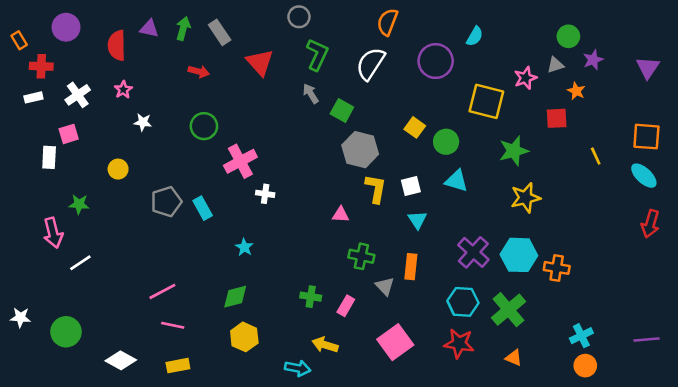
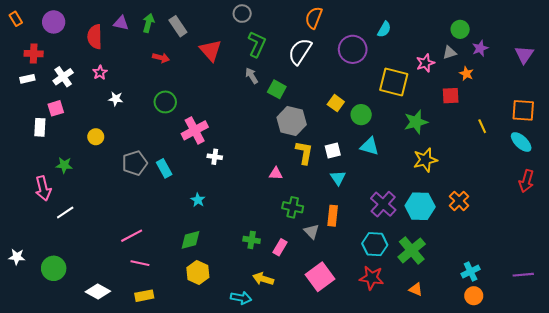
orange rectangle: (19, 40) -> (16, 19), moved
orange cross: (557, 268) -> (459, 201), moved, turned 36

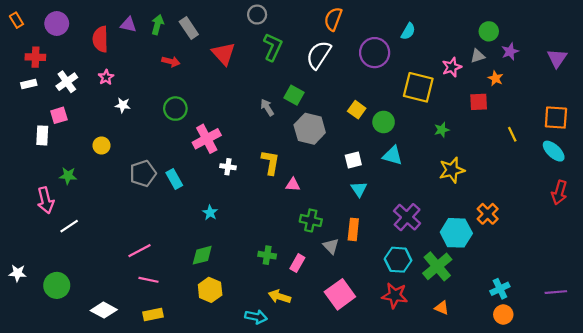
gray arrow: (252, 76) -> (267, 107), moved
green star: (416, 122) -> (442, 130), size x0.6
yellow L-shape: (304, 153) -> (271, 162), moved
cyan hexagon: (420, 206) -> (456, 233), moved

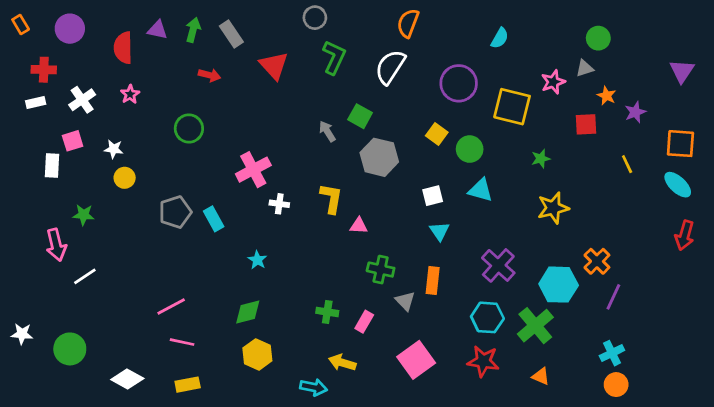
purple star: (510, 51) -> (635, 112), moved
purple circle: (375, 53) -> (459, 83), moved
white star: (123, 105) -> (114, 149), moved
green circle: (175, 109) -> (189, 129), moved
purple line: (556, 292) -> (613, 297), moved, turned -60

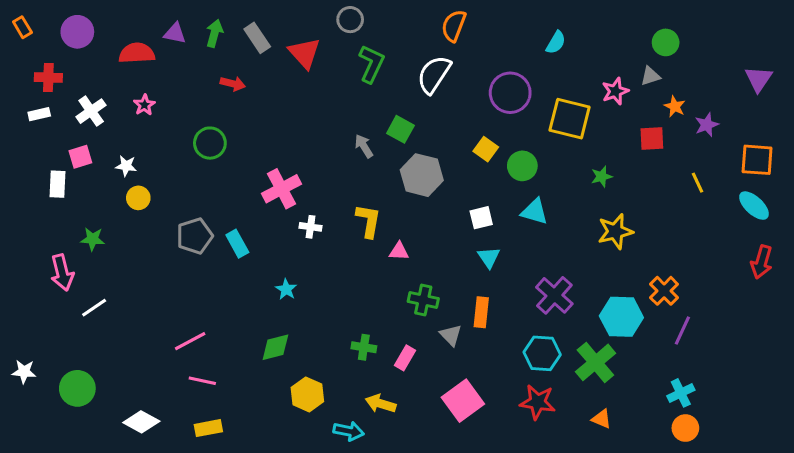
red semicircle: (123, 48) -> (137, 53), turned 88
red triangle: (274, 66) -> (304, 53), moved
yellow hexagon: (257, 354) -> (307, 394), moved

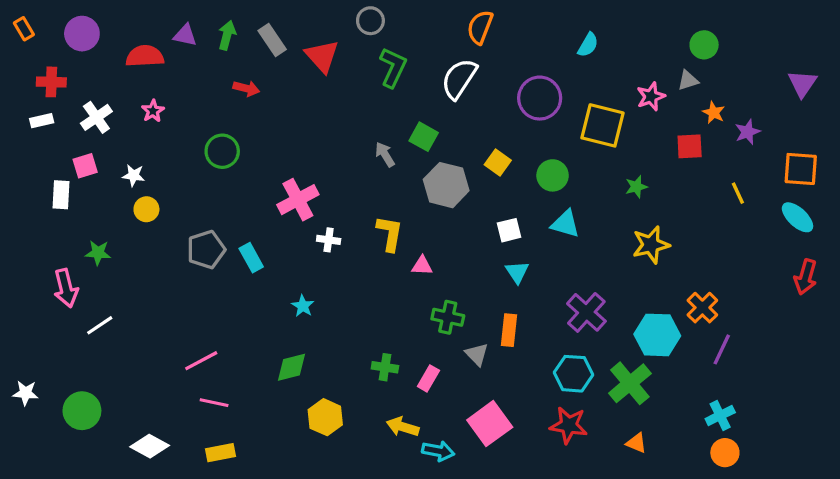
yellow square: (486, 149) -> (498, 163), moved
cyan arrow: (349, 431) -> (438, 451), moved

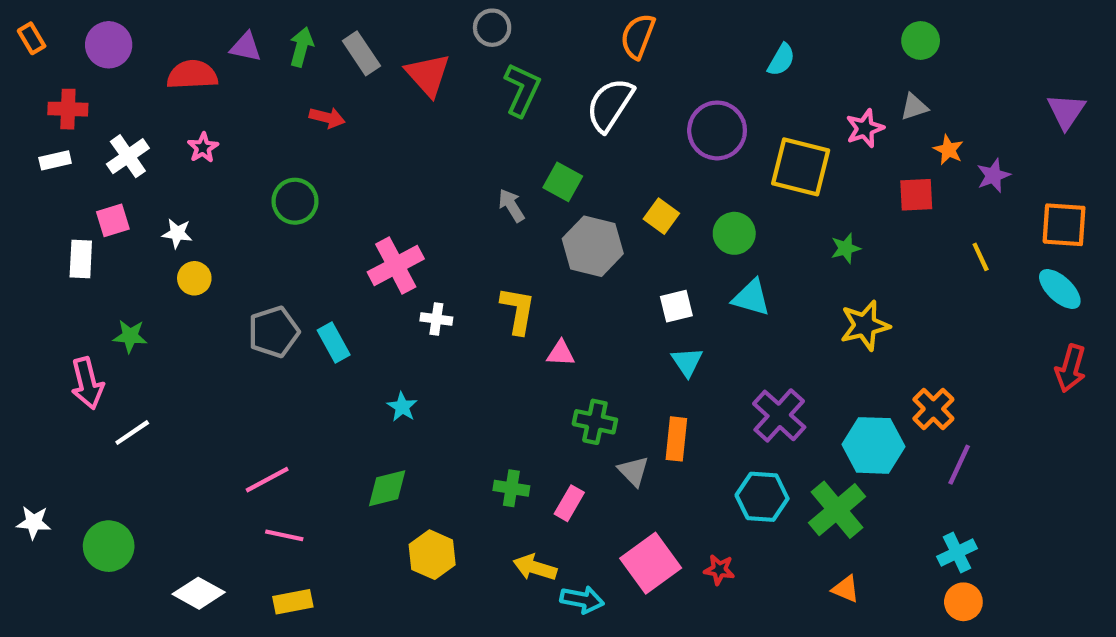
green circle: (704, 45) -> (921, 40), moved
red star: (569, 425) -> (719, 570), moved, size x0.6

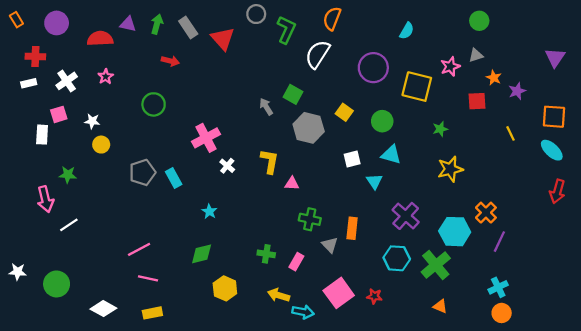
green L-shape: (522, 90) -> (286, 30), moved
white cross: (436, 319) -> (227, 166), turned 32
cyan triangle: (687, 362) -> (374, 181), moved

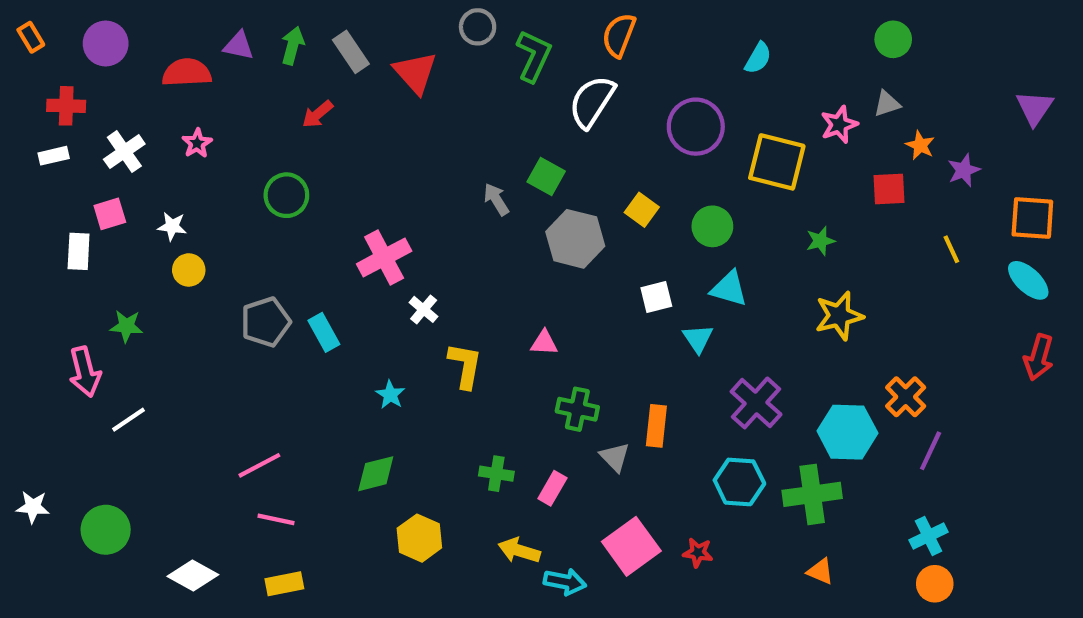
red arrow: (170, 61) -> (318, 114), turned 126
yellow L-shape: (270, 161) -> (465, 366), moved
green cross: (436, 265) -> (812, 494), turned 32

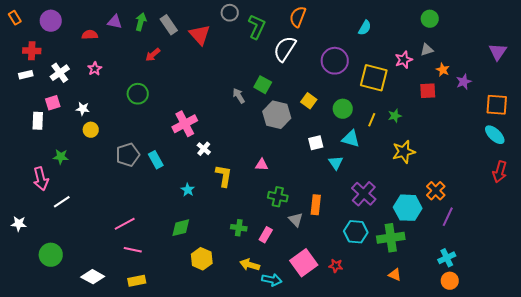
red semicircle: (187, 73) -> (90, 35), size x0.7
yellow line: (951, 249) -> (372, 120), moved, turned 48
white star: (33, 507) -> (19, 224), moved

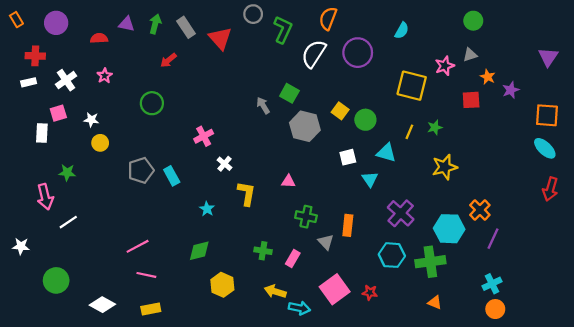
purple circle: (335, 61) -> (358, 53), moved
green circle: (343, 109) -> (365, 120), moved
pink cross: (185, 124) -> (204, 136), size x0.7

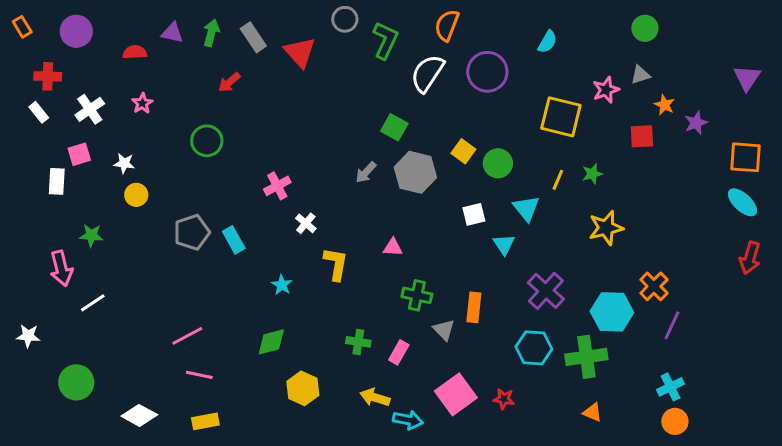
white rectangle: (29, 82) -> (39, 112), turned 64
gray arrow: (263, 105) -> (366, 172), moved, turned -105
cyan triangle: (386, 153) -> (526, 208), turned 35

